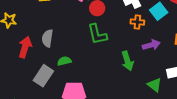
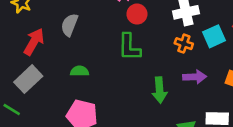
gray semicircle: (47, 38) -> (69, 25), moved
gray rectangle: (43, 76) -> (28, 79), moved

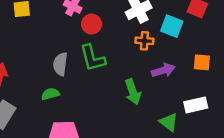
gray semicircle: (69, 25) -> (60, 64), moved
cyan square: (214, 36) -> (172, 26), turned -30

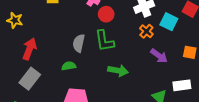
orange cross: (144, 41) -> (146, 31), turned 32
purple arrow: (163, 70) -> (159, 56), turned 48
green arrow: (133, 92) -> (118, 71), moved, turned -66

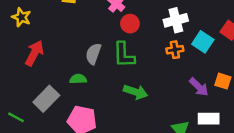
orange cross: (146, 31) -> (175, 50), turned 32
purple arrow: (159, 56) -> (199, 87), moved
gray rectangle: (30, 79) -> (46, 99), moved

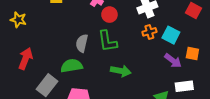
cyan square: (203, 42) -> (171, 35), moved
red arrow: (34, 53) -> (26, 59), moved
green semicircle: (78, 79) -> (72, 66), size x1.5

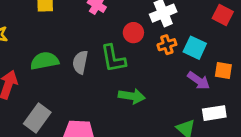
red circle: (109, 15) -> (133, 33), moved
green semicircle: (72, 66) -> (44, 61), moved

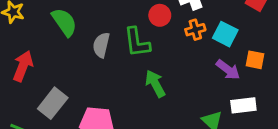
green semicircle: (44, 61) -> (64, 22), moved, turned 64
green arrow: (132, 96) -> (155, 84), turned -130

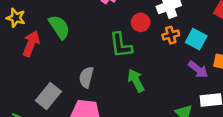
gray semicircle: (101, 45) -> (86, 77), moved
red arrow: (23, 66) -> (31, 44), moved

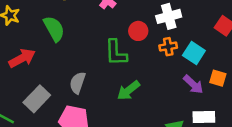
red arrow: (31, 44) -> (22, 58), moved, turned 35
green arrow: (136, 81) -> (128, 90), turned -105

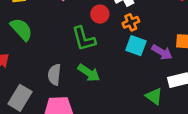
cyan square: (194, 53) -> (136, 46), moved
green arrow: (128, 90) -> (89, 73), moved, turned -95

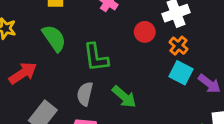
orange cross: (131, 22) -> (178, 46), turned -35
green L-shape: (84, 39) -> (96, 57), moved

